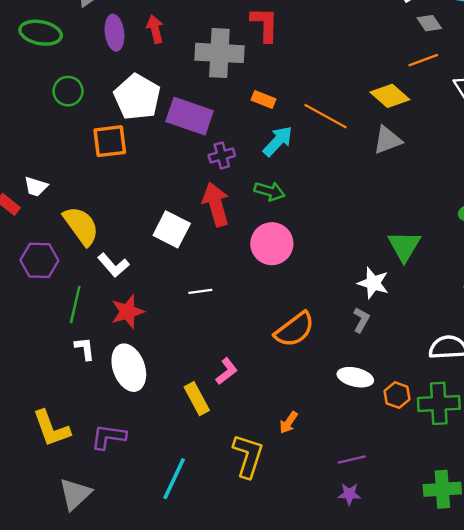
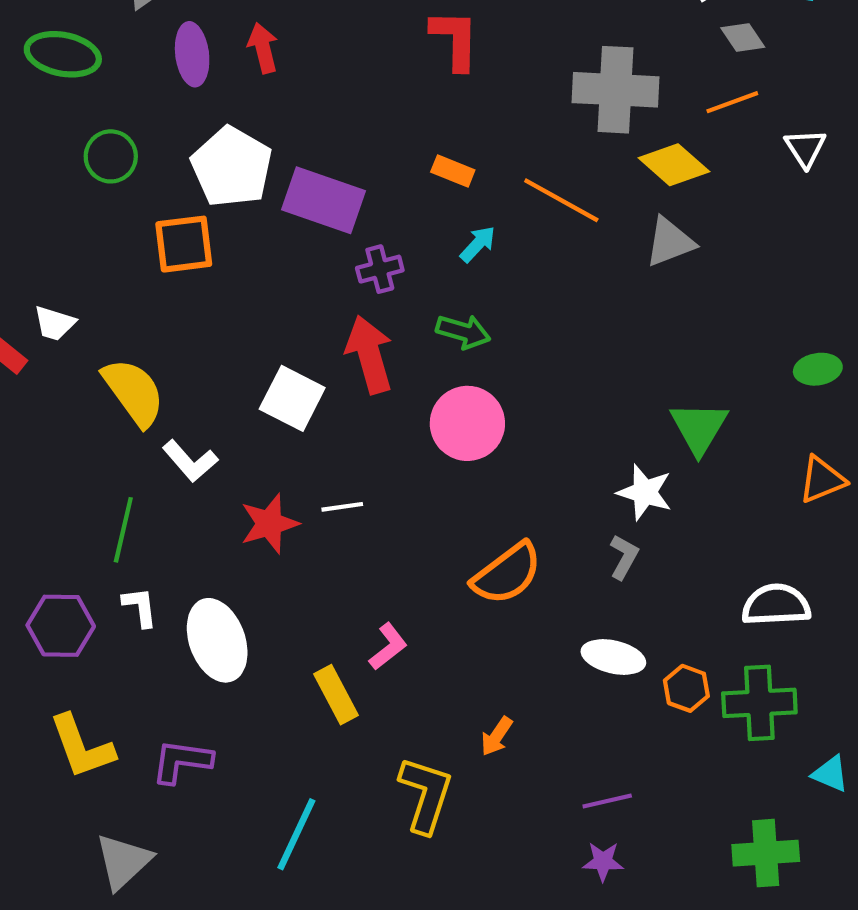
gray cross: (219, 53) -> (616, 90), moved
cyan arrow: (278, 141) -> (478, 244), size x0.7
purple hexagon: (39, 260) -> (61, 626), moved
red star: (128, 312) -> (269, 524), moved

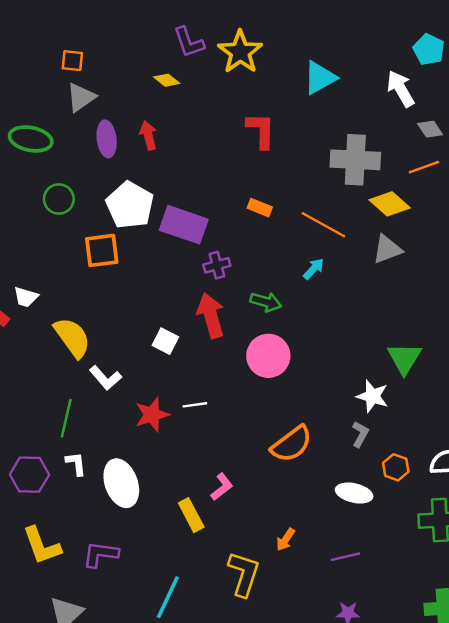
cyan arrow: (478, 244) -> (314, 269), moved
white square: (292, 398) -> (165, 341), size x0.7
orange hexagon: (686, 688) -> (396, 467), moved
purple line: (607, 801) -> (346, 557), moved

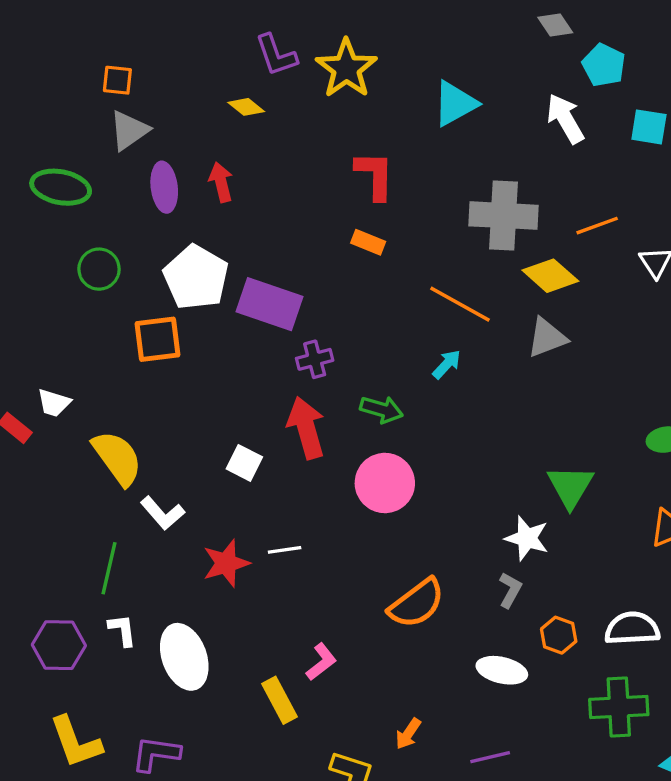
gray diamond: (430, 129) -> (555, 25), moved
orange rectangle: (260, 208) -> (368, 242), moved

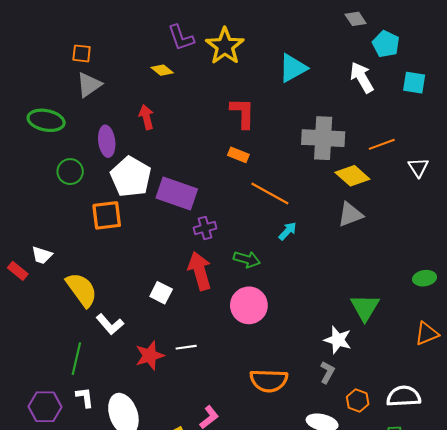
purple ellipse: (164, 187) -> (107, 141), moved
orange line: (460, 304) -> (270, 193), moved
orange semicircle: (417, 603) -> (269, 381), turned 39

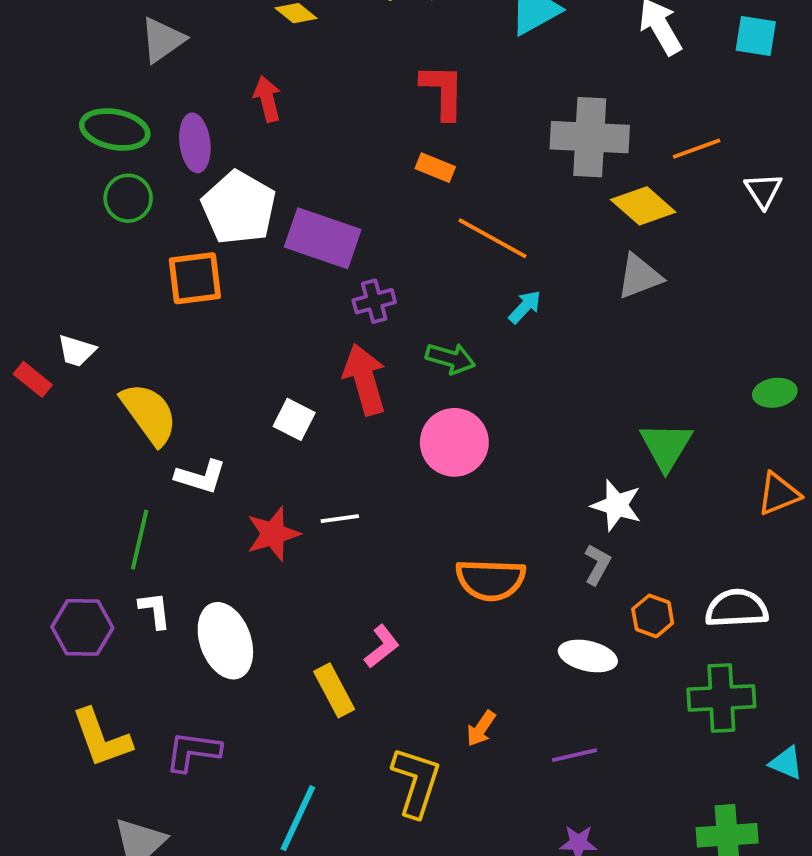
green ellipse: (46, 120) -> (115, 129), moved
white L-shape: (110, 324) -> (201, 477), turned -32

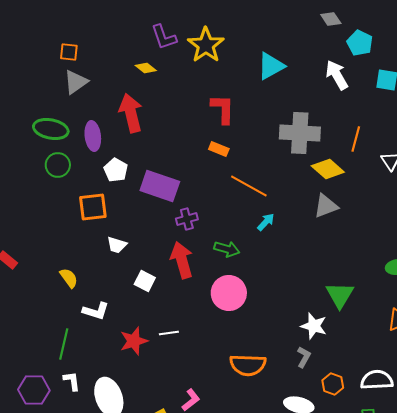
red arrow: (267, 99) -> (131, 113), size x1.6
orange line: (697, 149) -> (356, 139), turned -55
white pentagon: (239, 208) -> (116, 170), size x0.6
white trapezoid: (77, 351) -> (117, 245), moved
yellow semicircle: (149, 414) -> (69, 278), size x0.6

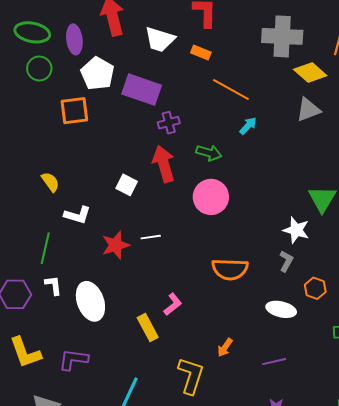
white pentagon: (116, 170) -> (97, 74), size x1.4
white trapezoid: (117, 245) -> (160, 39), moved, size x1.5

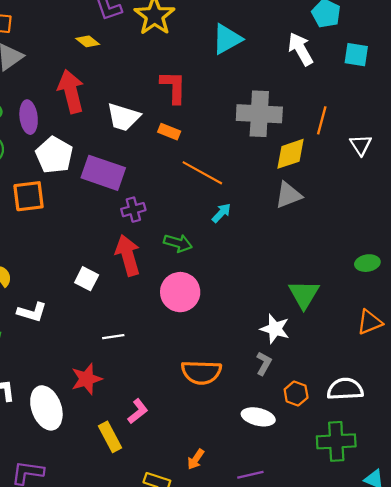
yellow diamond: (310, 73) -> (290, 154), turned -60
red star: (116, 245) -> (87, 379), moved

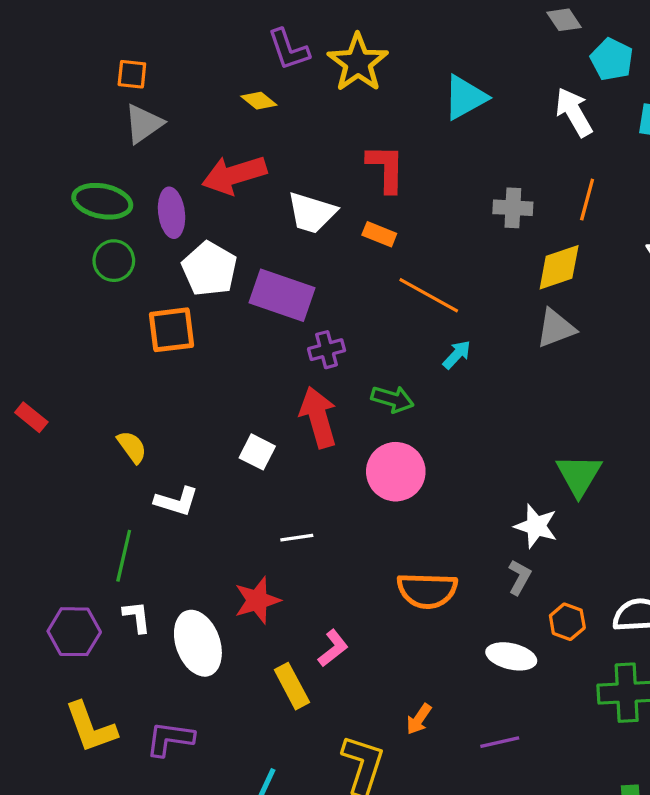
red arrow: (71, 91) -> (234, 175), turned -93
gray cross: (259, 114) -> (513, 208), size x0.6
orange line: (322, 120) -> (587, 200), moved

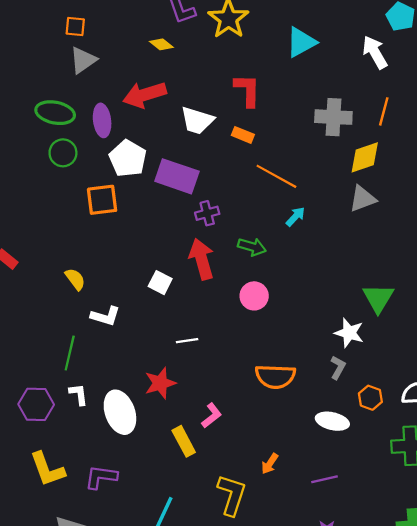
gray cross: (513, 208) -> (333, 117), size x1.4
pink circle: (396, 472) -> (254, 296), size x0.7

